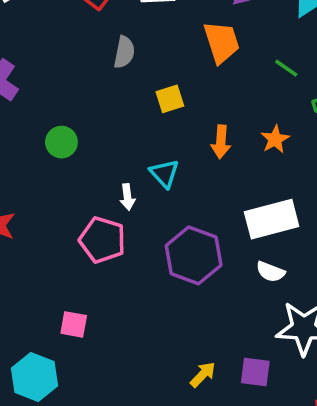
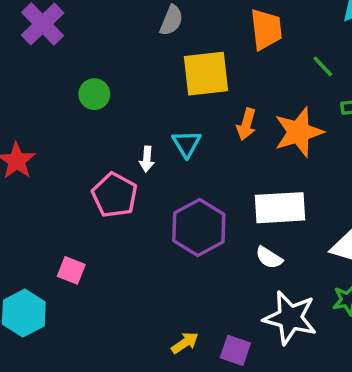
yellow square: (170, 99) -> (206, 74), size x1.8
orange star: (275, 139) -> (299, 132), size x1.8

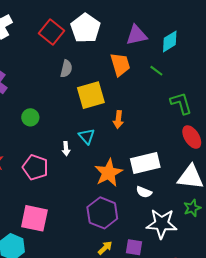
green line: (323, 66) -> (156, 71), moved
orange star: (299, 132) -> (108, 173), moved
pink pentagon: (115, 195) -> (35, 167), moved
purple hexagon: (199, 227) -> (102, 213), moved
pink square: (71, 270) -> (34, 218), size x1.8

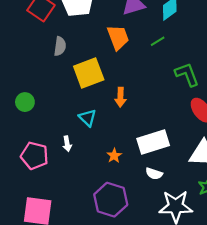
green line: (156, 71) -> (158, 41), turned -64
white arrow: (66, 149) -> (67, 144), moved
orange star: (108, 173) -> (114, 156), size x0.5

